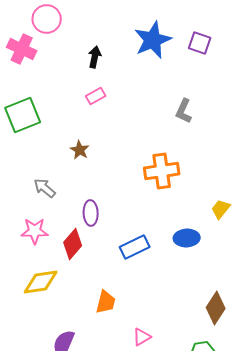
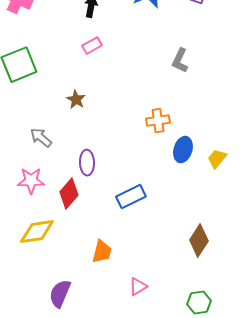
orange cross: (162, 171) -> (158, 121), size x0.7
blue ellipse: (187, 238) -> (183, 150), moved, turned -70
brown diamond: (216, 308) -> (199, 241), moved

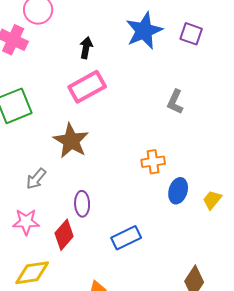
pink rectangle: (92, 46) -> (87, 87), size x1.8
brown star: (76, 100) -> (71, 141), size x1.8
gray arrow: (41, 138) -> (36, 179), turned -90

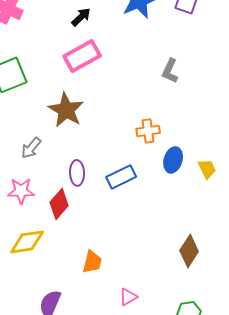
black arrow: (86, 48) -> (81, 17), turned 35
yellow trapezoid: (212, 200) -> (207, 169), turned 115
blue rectangle: (126, 238) -> (121, 177), moved

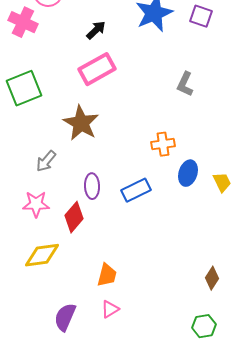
brown diamond: (189, 251) -> (212, 278), moved, size x0.7
pink triangle: (128, 297) -> (110, 309), moved

